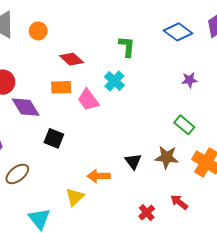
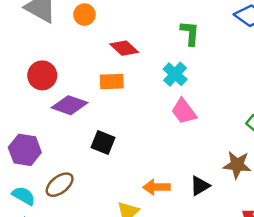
pink trapezoid: (88, 100) -> (184, 111), moved
purple diamond: (26, 107) -> (70, 105), turned -40
black triangle: (133, 161) -> (200, 186), moved, turned 36

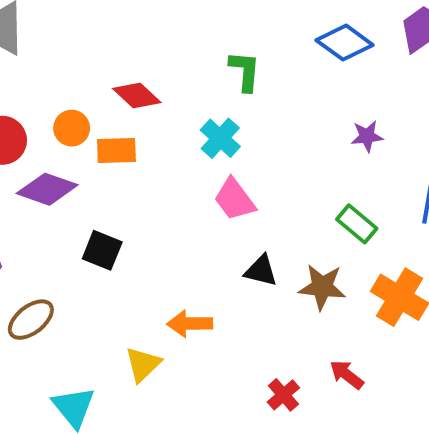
orange circle: (84, 15) -> (72, 128), moved
black triangle: (200, 186) -> (261, 271), moved, turned 45

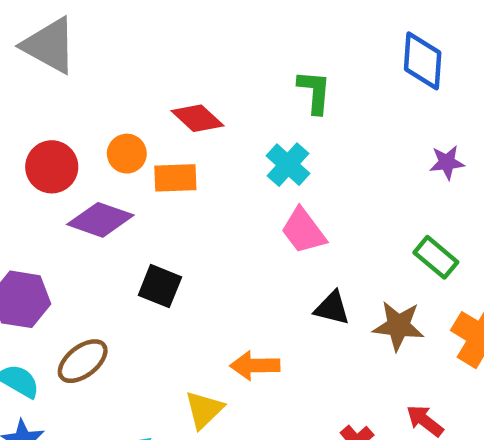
blue diamond: (345, 43) -> (423, 61), turned 58

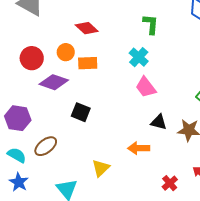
red diamond: (197, 118) -> (87, 28), moved
orange arrow: (255, 366) -> (139, 148), moved

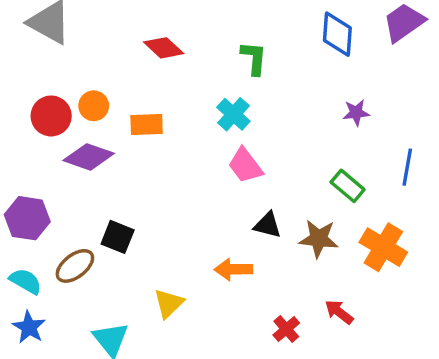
red diamond: (87, 28) -> (164, 48), moved
orange circle: (66, 52) -> (94, 106), moved
black square: (81, 112) -> (118, 237), moved

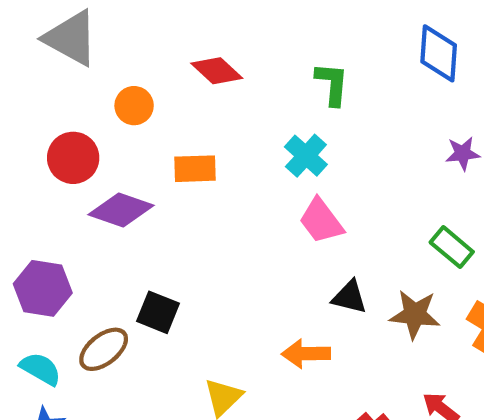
orange circle: (94, 106) -> (134, 106), moved

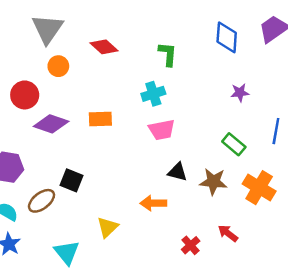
gray triangle: (71, 38) -> (48, 29), moved, turned 36
cyan cross: (306, 156) -> (153, 94), turned 30
orange rectangle: (195, 169) -> (100, 119), moved
pink trapezoid: (321, 221) -> (162, 130), turned -64

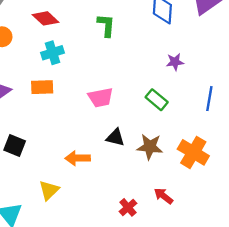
cyan cross: (153, 94) -> (52, 53), moved
green rectangle: (234, 144) -> (157, 100), moved
orange arrow: (153, 203) -> (78, 158), moved

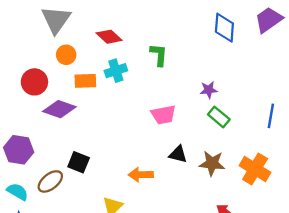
green L-shape: (106, 25) -> (159, 55), moved
purple star: (175, 62) -> (209, 90), moved
orange rectangle: (42, 87) -> (85, 81), moved

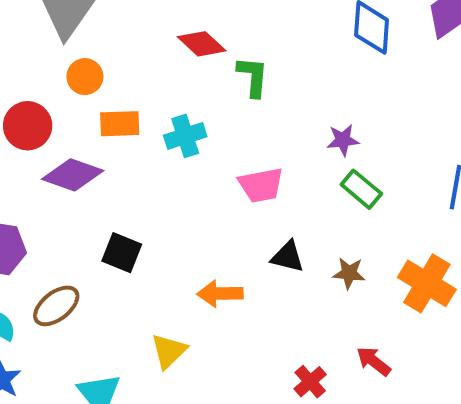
red diamond: (109, 37) -> (202, 44), moved
cyan cross: (116, 71) -> (185, 136), moved
black square: (79, 162) -> (122, 253), moved
brown star: (212, 163) -> (349, 273), size x0.7

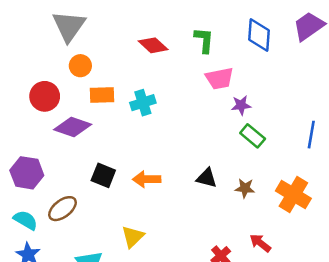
green L-shape: (253, 77) -> (204, 40), moved
pink trapezoid: (261, 185) -> (219, 78), moved
orange arrow: (220, 294) -> (147, 179), moved

